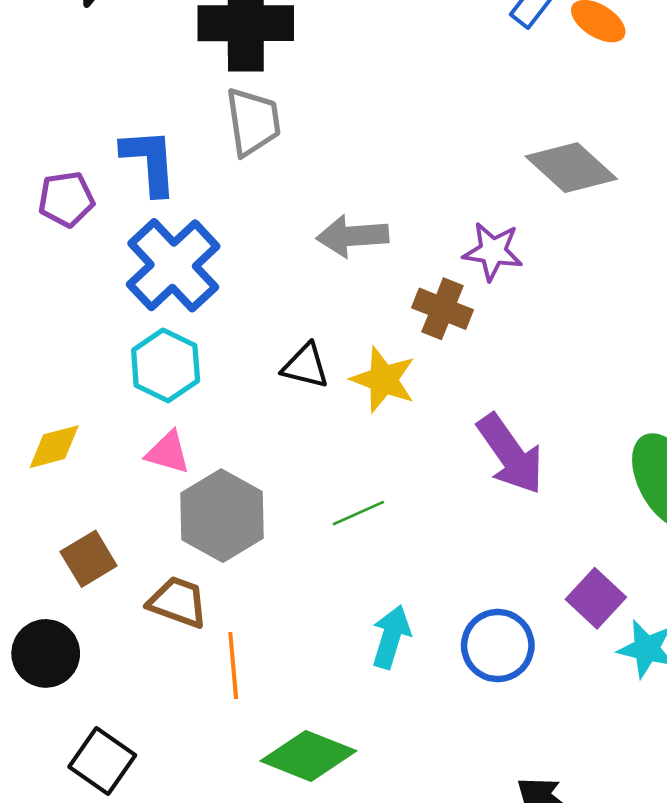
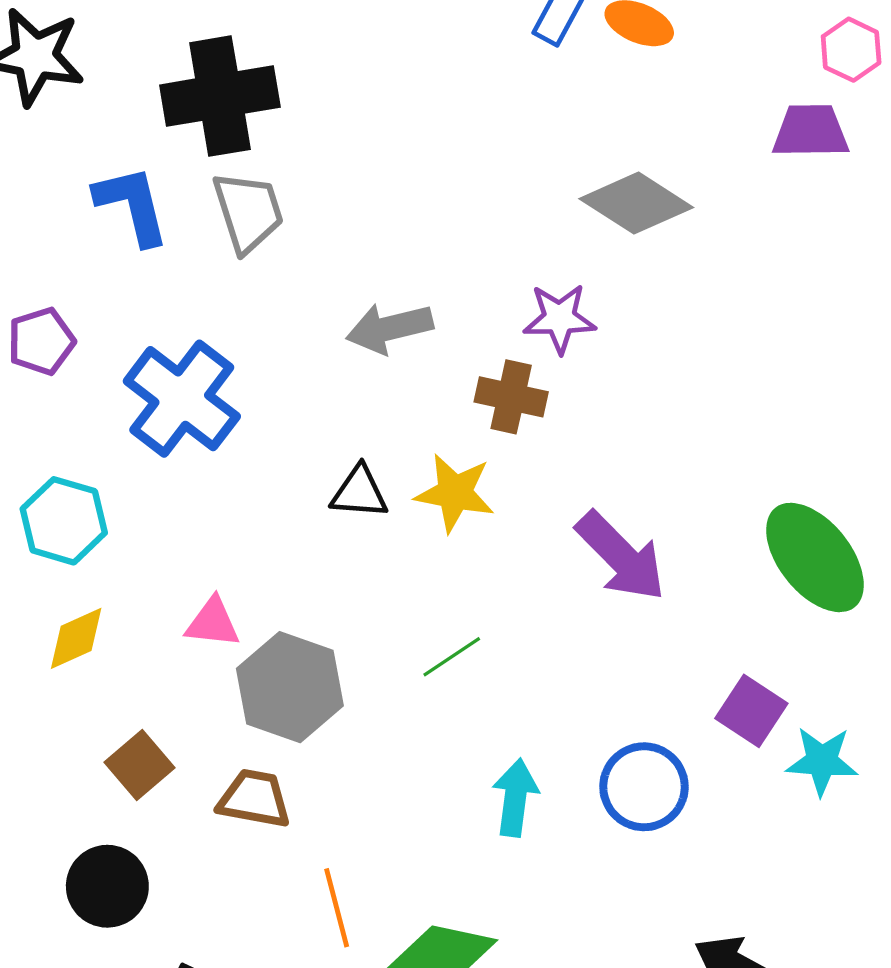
blue L-shape: (149, 162) -> (132, 205), moved
cyan hexagon: (166, 365) -> (64, 521), moved
orange line: (233, 665) -> (337, 908), moved

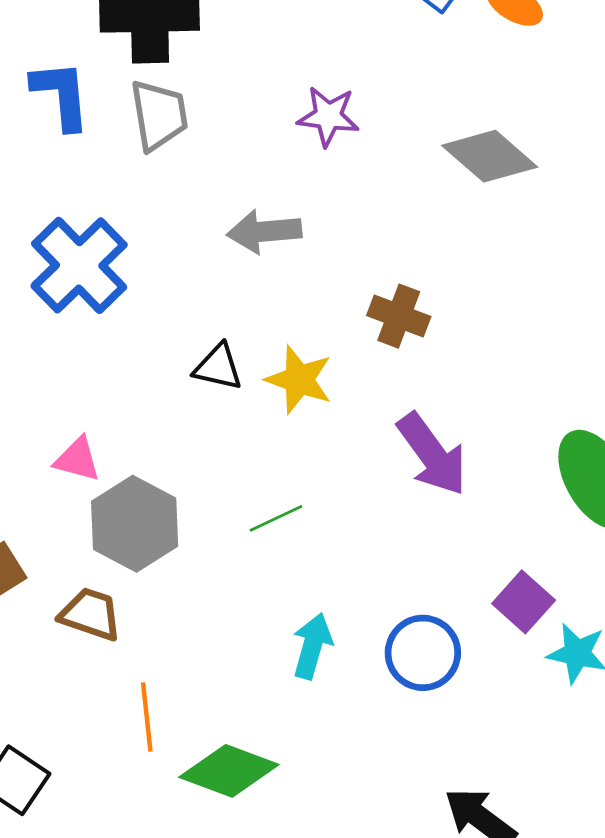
purple star: (560, 318) -> (328, 116), moved
brown cross: (511, 397) -> (399, 316), moved

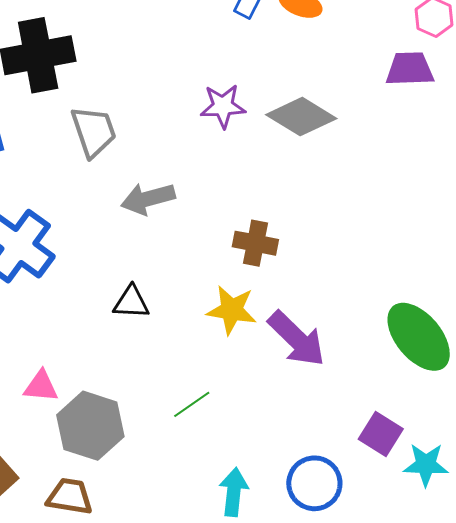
gray trapezoid: (159, 115) -> (94, 131), moved
purple star: (328, 116) -> (223, 106), moved
yellow star: (299, 380) -> (232, 310), moved

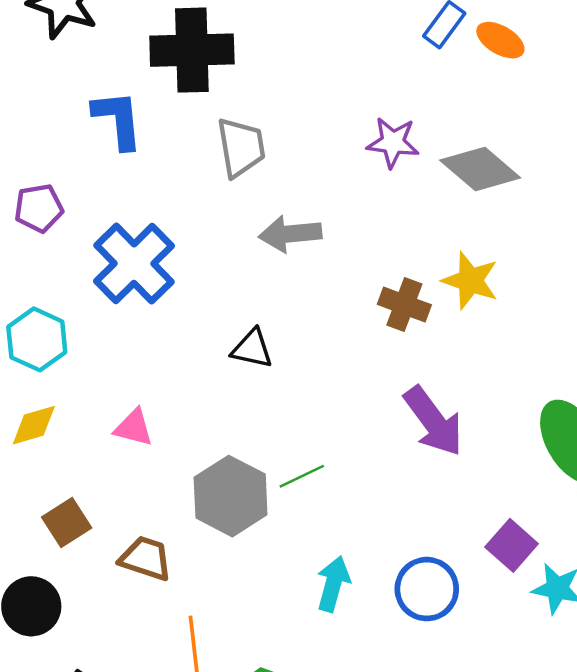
yellow star: (232, 310) -> (470, 281), moved
gray hexagon: (90, 426) -> (231, 496), moved

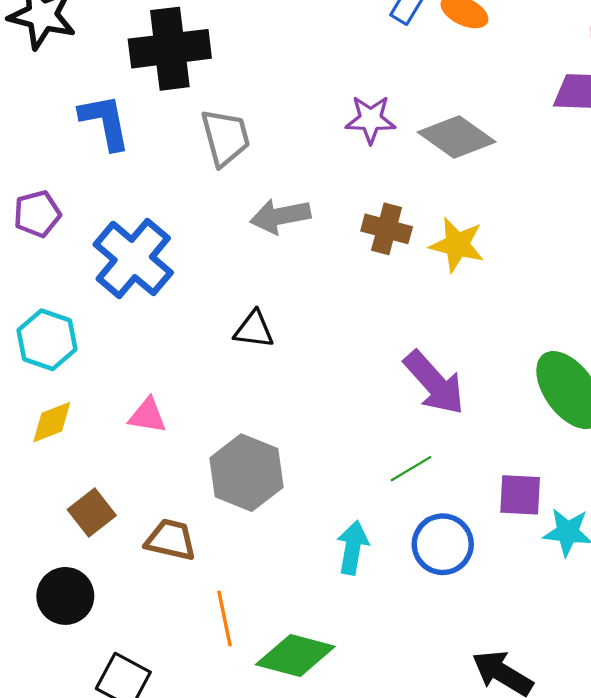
brown cross: (404, 305) -> (387, 229), moved
green line: (302, 476) -> (411, 469), moved
purple square: (512, 545) -> (520, 495), turned -33

